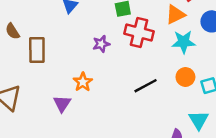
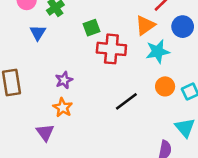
purple star: (101, 44) -> (64, 80), moved

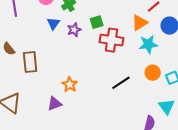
purple star: (64, 80) -> (74, 30), moved
purple triangle: (45, 132) -> (55, 104), turned 42

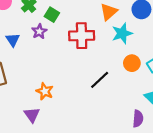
green square: (97, 22) -> (52, 15), moved, turned -32
blue triangle: (53, 23) -> (13, 40), moved
purple triangle: (55, 104) -> (32, 115), turned -35

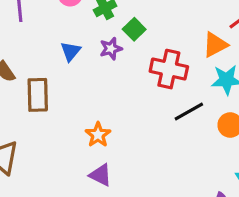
black line: (100, 80) -> (189, 112), moved
purple triangle: (32, 115) -> (101, 175), moved, turned -42

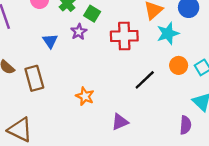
black line: (189, 112) -> (145, 80), moved
purple triangle: (101, 175) -> (120, 122), moved, turned -36

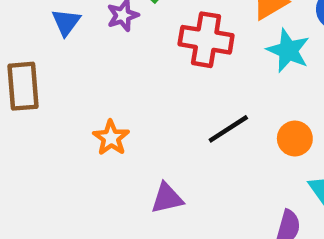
cyan star: (168, 33) -> (288, 51), turned 30
orange circle: (179, 65) -> (295, 138), moved

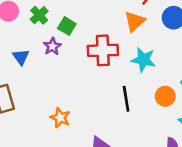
cyan star: (288, 51) -> (143, 60), moved
black line: (228, 129) -> (126, 99), turned -55

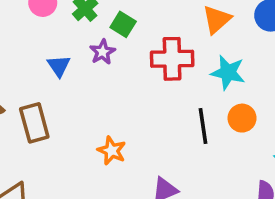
orange circle: (165, 96) -> (242, 118), moved

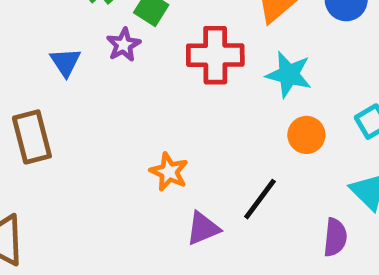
black line: (203, 126) -> (260, 199), moved, turned 44
orange star: (112, 151) -> (169, 172), moved

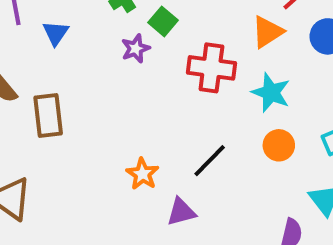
blue triangle: (65, 62) -> (56, 33), moved
orange star: (169, 172) -> (142, 174), moved
black line: (260, 199) -> (210, 161), moved

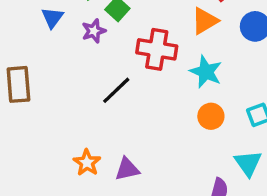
blue triangle: (56, 33) -> (52, 18), moved
black line: (210, 161) -> (116, 90), moved
orange star: (142, 174) -> (87, 163), moved

